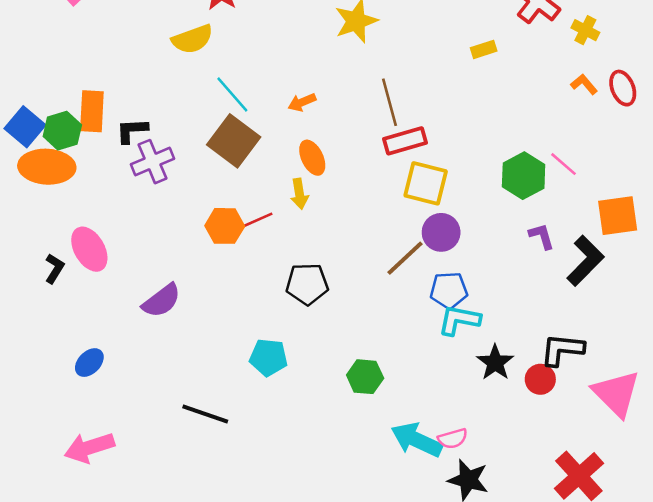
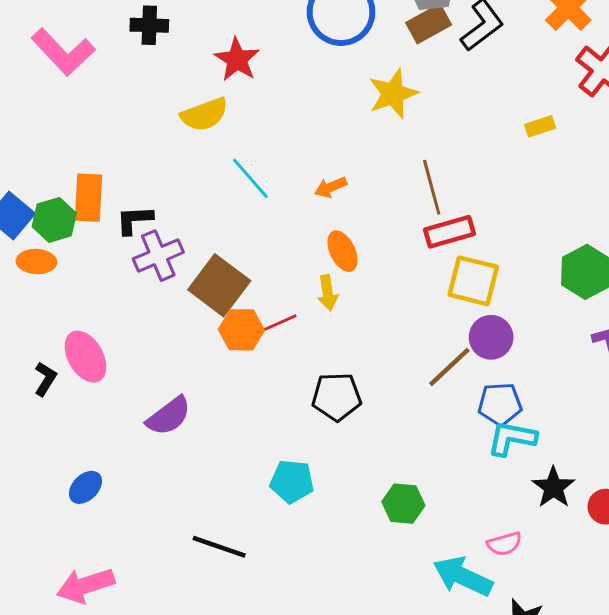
brown square: (234, 141) -> (219, 285), moved
orange ellipse: (47, 167) -> (36, 262), size x0.6
pink semicircle: (453, 439) -> (504, 544), moved

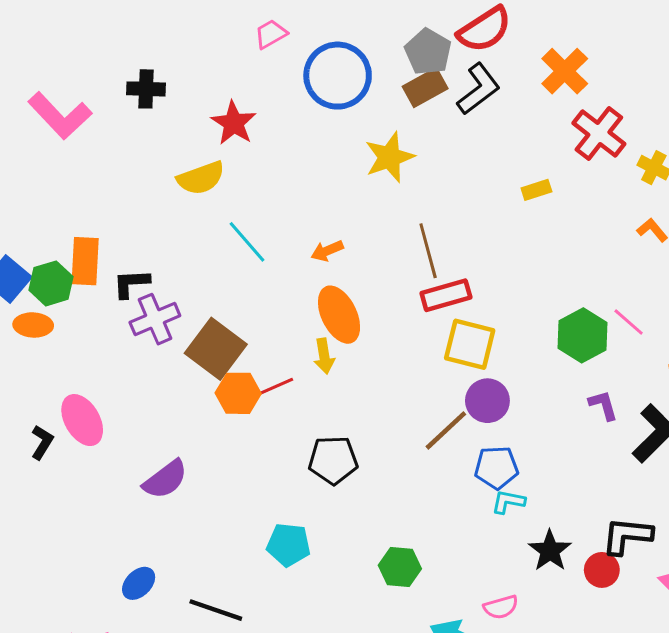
orange ellipse: (342, 251) -> (339, 315), size x1.4
cyan L-shape: (512, 438) -> (508, 502), size x0.7
blue ellipse: (85, 487) -> (139, 583), moved

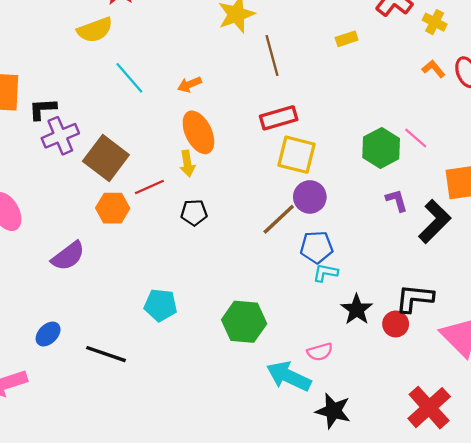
brown line: (428, 251) -> (272, 56), moved
orange hexagon: (238, 393) -> (113, 208), moved
black pentagon: (333, 460) -> (194, 213), moved, size x0.7
green hexagon: (400, 567) -> (244, 322), size x1.4

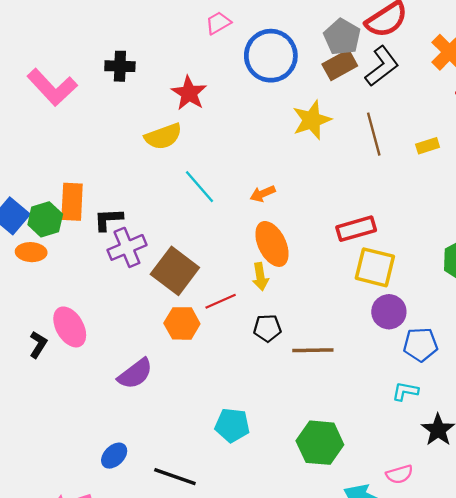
brown line: (272, 56) -> (374, 134), moved
brown line: (279, 219) -> (313, 350), moved, turned 42
blue pentagon: (317, 247) -> (420, 344), moved

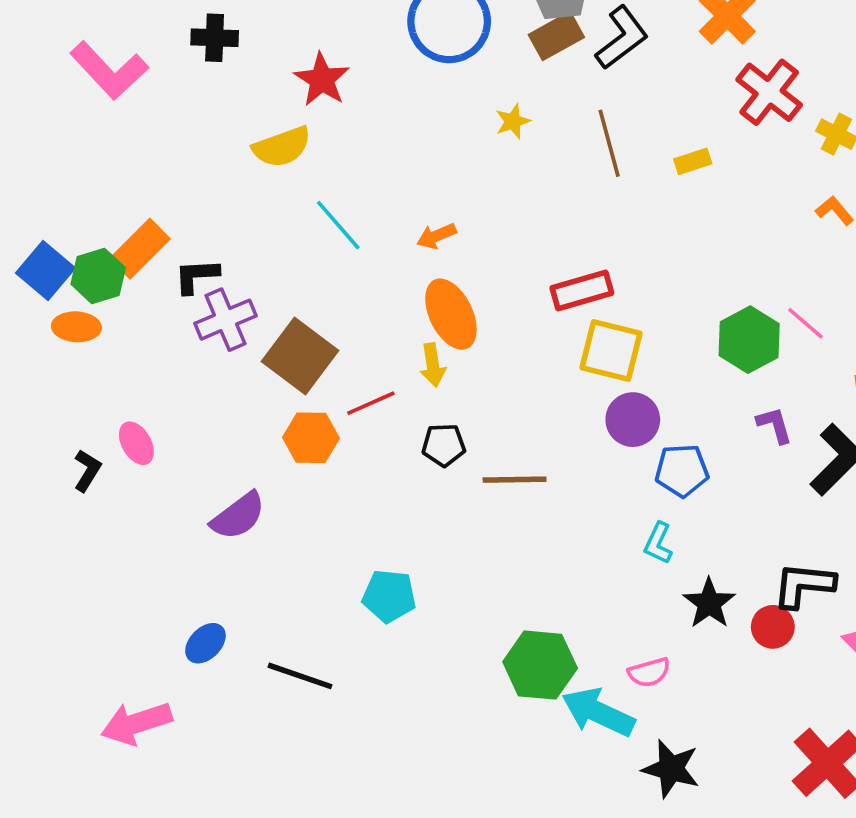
yellow star: (312, 120) -> (513, 121), size x0.6
orange rectangle: (72, 202) -> (140, 249), turned 42
pink ellipse: (70, 327) -> (136, 443), size x0.7
cyan L-shape: (405, 391) -> (658, 543), turned -76
green hexagon: (320, 443) -> (540, 665), moved

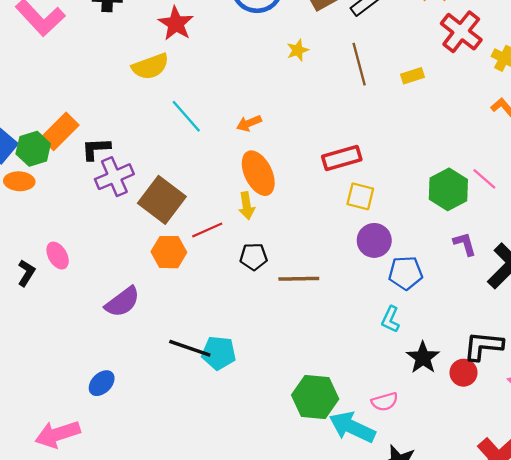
yellow square: (611, 350) -> (360, 196), size x0.7
black line: (300, 676) -> (190, 348), moved

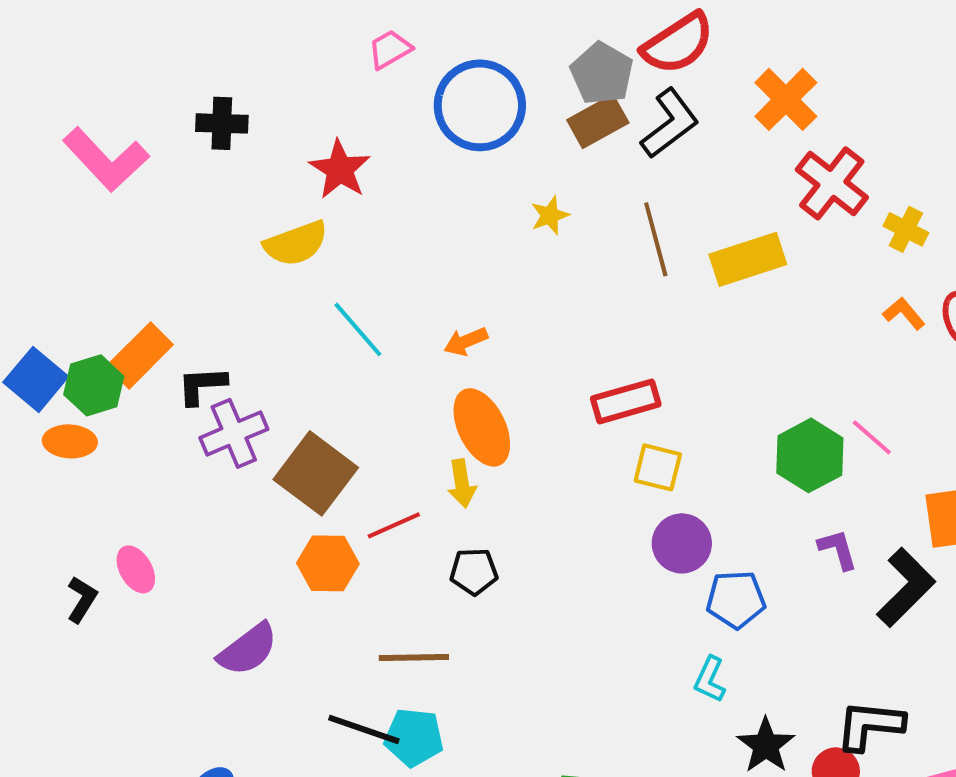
yellow rectangle: (412, 76) -> (748, 259), size x1.8
brown line: (299, 279) -> (414, 657), moved

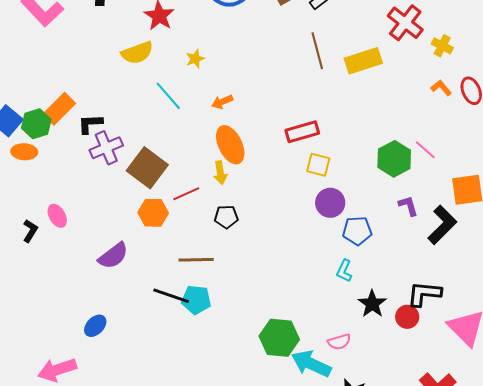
yellow star: (550, 215) -> (195, 59), moved

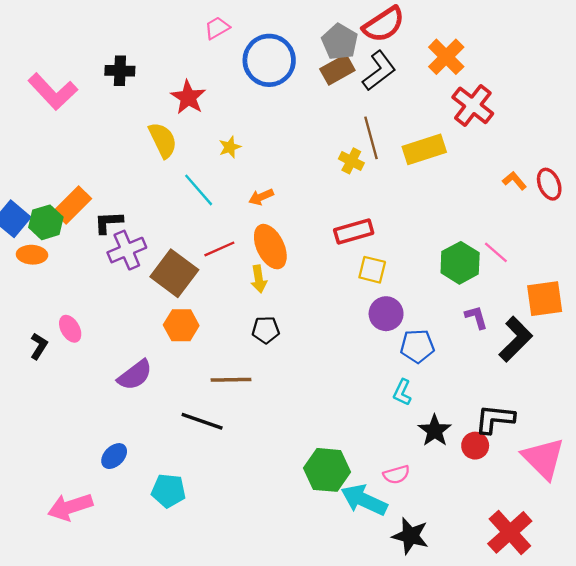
yellow cross: (442, 46) -> (351, 161), moved
yellow semicircle: (137, 53) -> (163, 140), turned -96
red line: (186, 194) -> (219, 249), moved
cyan pentagon: (196, 300) -> (169, 491), moved

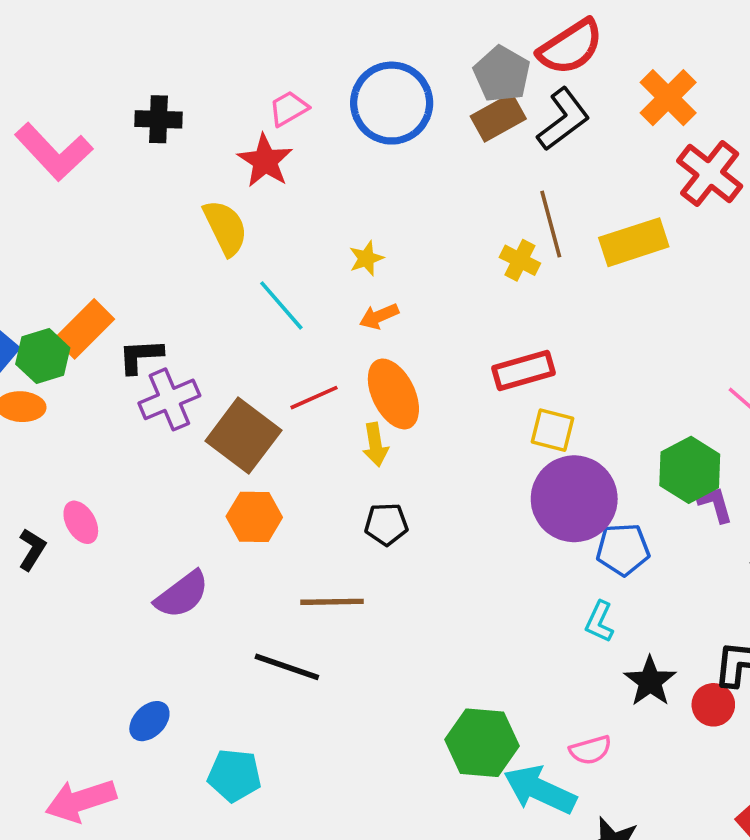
pink trapezoid: (217, 28) -> (289, 108), moved
yellow star: (230, 147) -> (366, 258), moved
green hexagon: (460, 263) -> (690, 470), moved
purple circle: (386, 314) -> (574, 499), size x1.6

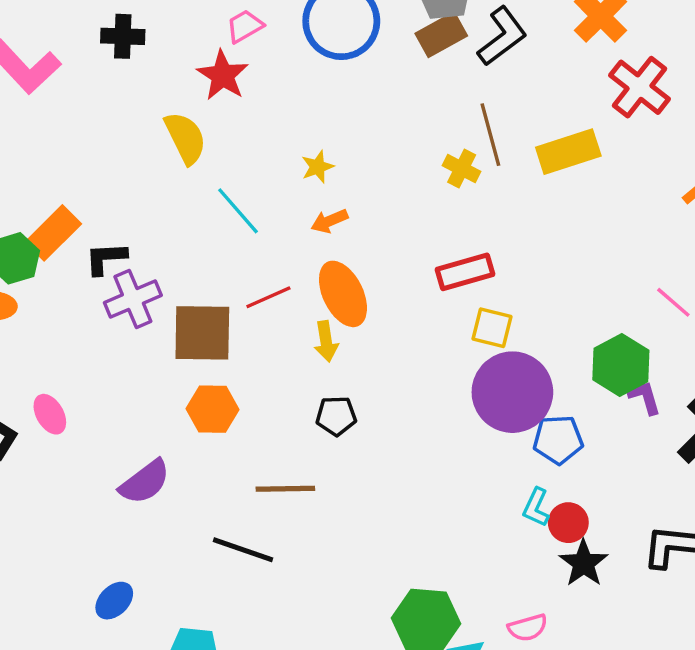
brown square: (243, 436) -> (202, 333), turned -36
red circle: (713, 705) -> (568, 523), moved

